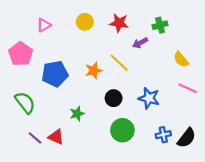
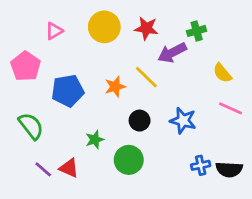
yellow circle: (85, 22) -> (104, 27), size x1.5
purple arrow: (140, 43) -> (172, 53), size x1.5
green circle: (122, 130) -> (129, 160), moved
black semicircle: (187, 138) -> (229, 169), turned 55

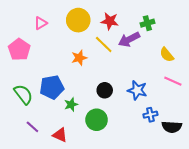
yellow line: (146, 77) -> (104, 44), moved
orange star: (115, 87) -> (79, 58), moved
blue pentagon: (68, 91) -> (52, 87), moved
blue cross: (201, 165) -> (150, 115), moved
red triangle: (69, 168) -> (60, 135), moved

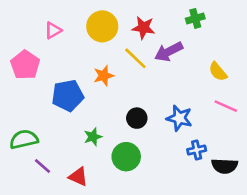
green cross: (147, 23) -> (195, 18), moved
blue pentagon: (52, 87) -> (68, 96), moved
green semicircle: (23, 94) -> (24, 139), moved, turned -65

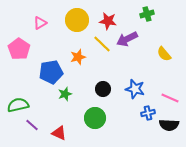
pink line: (226, 106) -> (170, 98), moved
green star: (93, 137) -> (65, 94), moved

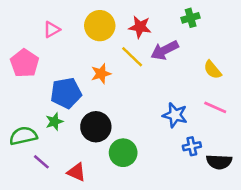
black circle: (103, 89) -> (96, 127), moved, size x1.5
green star: (65, 94) -> (54, 122), moved
pink line: (170, 98) -> (215, 107), moved

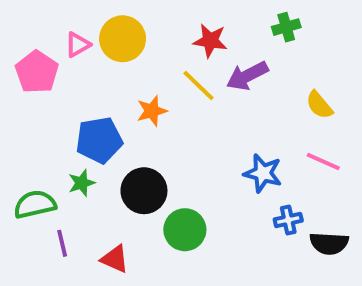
yellow circle: (100, 26) -> (123, 39), moved
pink pentagon: (25, 63) -> (37, 72), moved
purple line: (41, 162) -> (62, 243), turned 36

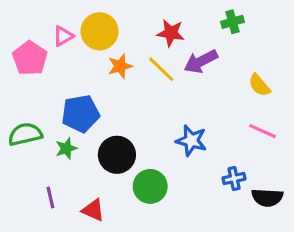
orange star: (152, 111) -> (120, 66), moved
blue star: (263, 173) -> (191, 141), moved
green semicircle: (35, 204) -> (25, 134), moved

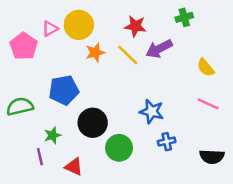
green star: (66, 148) -> (53, 135), moved
blue cross: (234, 179) -> (167, 142), moved

